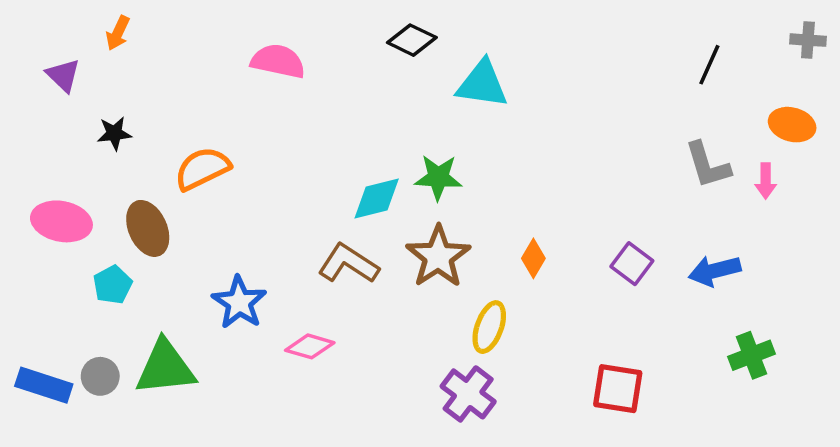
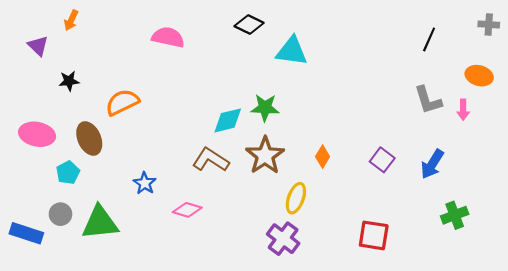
blue arrow: (715, 271) -> (432, 164), turned -44
blue star: (239, 302) -> (145, 183), size x0.7
gray circle: (100, 376) -> (60, 214), moved

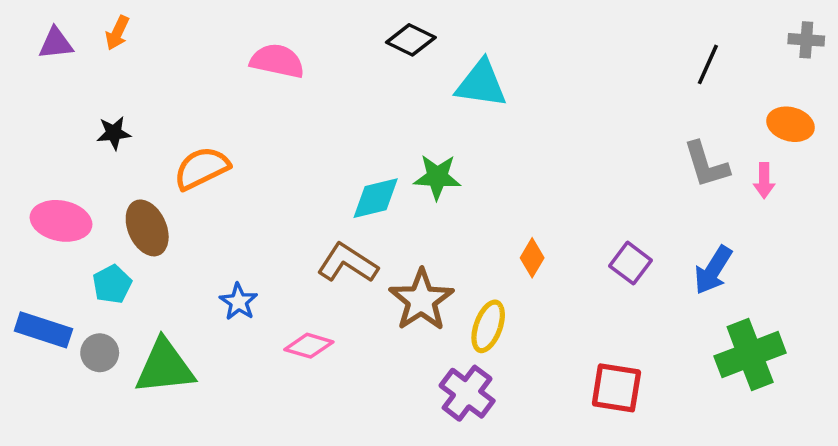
purple triangle: (38, 46) -> (56, 43), moved, turned -50
brown star: (265, 156) -> (421, 300), moved
green cross: (455, 215) -> (750, 355), size x1.5
blue rectangle: (26, 233) -> (43, 330), moved

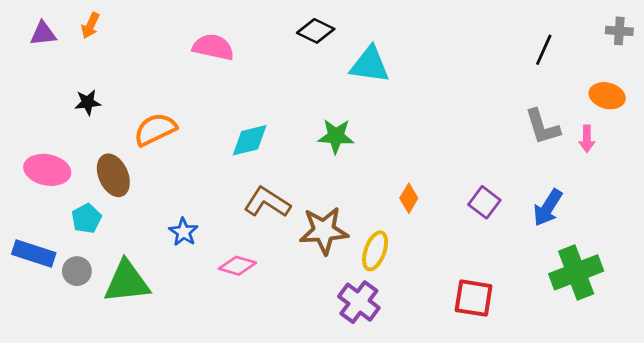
cyan diamond: (376, 198) -> (250, 140), moved
brown star: (421, 300) -> (324, 231), turned 30

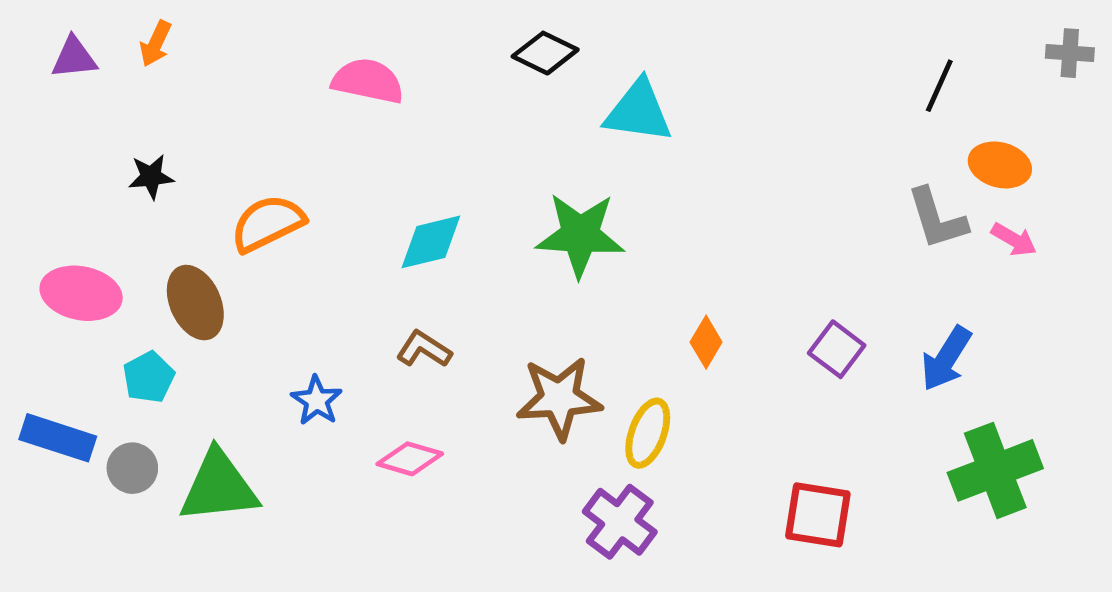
orange ellipse: (607, 96) -> (1000, 165), moved
green star: (336, 136) -> (580, 235), size x1.4
pink arrow: (587, 139) -> (1014, 240), turned -60
brown L-shape: (267, 202) -> (424, 349), moved, size x0.7

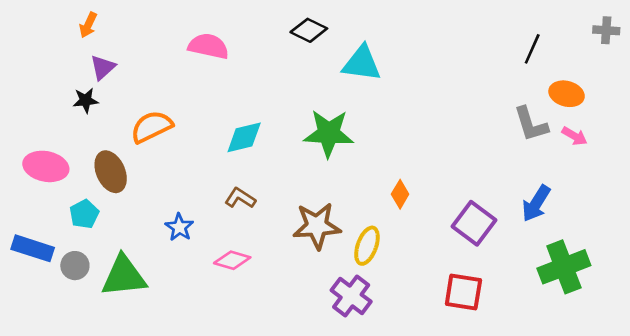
purple triangle: (74, 58) -> (103, 67), moved, turned -36
purple square: (837, 349) -> (474, 223), moved, size x1.4

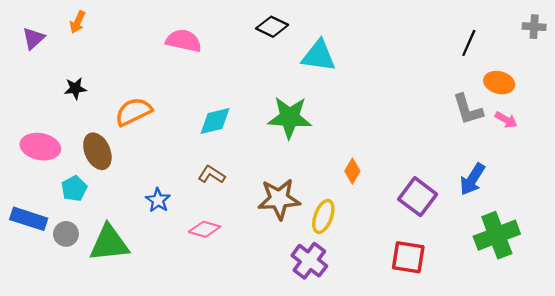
purple triangle: (103, 67) -> (33, 38), moved

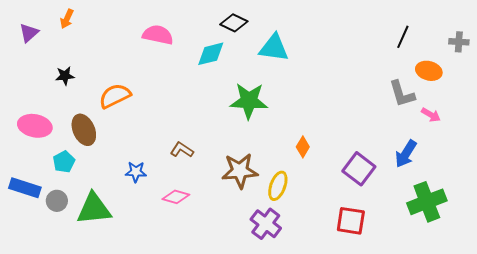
gray cross: (534, 27) -> (459, 42), moved
pink arrow: (506, 120) -> (431, 115), moved
cyan diamond: (215, 121) -> (211, 54), moved
blue star: (158, 200) -> (136, 172), turned -30

